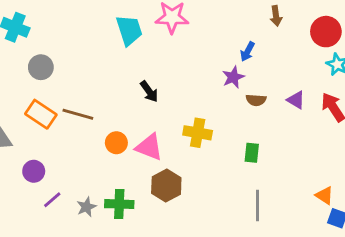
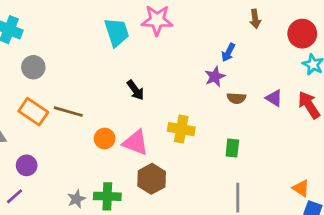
purple line: (52, 200) -> (14, 196), moved

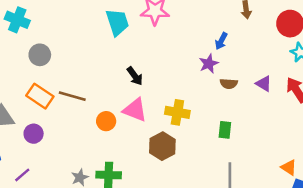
pink triangle: (136, 143) -> (135, 110), moved
purple circle: (27, 165) -> (34, 134), moved
brown hexagon: (152, 179) -> (162, 146), moved

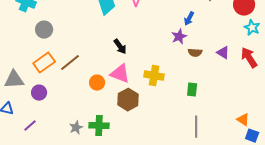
orange rectangle: (40, 96) -> (44, 63), turned -70
brown line: (72, 96) -> (70, 63), turned -55
brown hexagon: (162, 146) -> (128, 100), moved

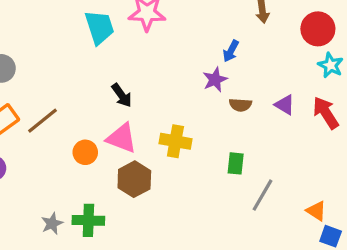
gray line: (196, 127) -> (263, 195), moved, turned 30

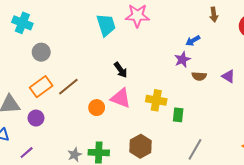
blue arrow: (231, 51) -> (193, 41), turned 32
green rectangle: (236, 163) -> (178, 115), moved
brown hexagon: (134, 179) -> (141, 146), moved
gray line: (263, 195) -> (195, 149), moved

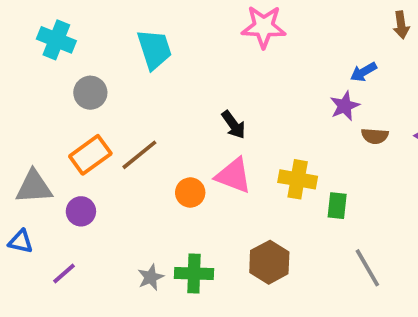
cyan trapezoid: (106, 25) -> (154, 49), moved
gray line: (195, 149) -> (367, 268), turned -60

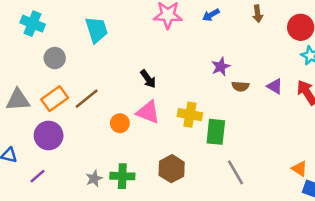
blue arrow: (364, 72) -> (211, 15), moved
gray triangle: (34, 187) -> (18, 100), moved
green rectangle: (337, 206) -> (216, 132), size x1.5
purple circle: (81, 211) -> (49, 136), size x1.5

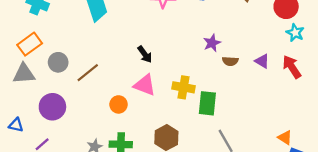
gray circle: (55, 58) -> (58, 62), moved
orange rectangle: (55, 99) -> (30, 44), moved
orange circle: (120, 123) -> (119, 104), moved

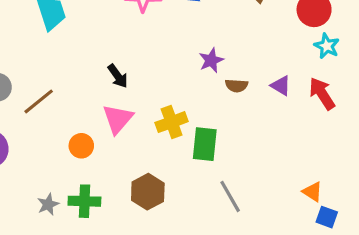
pink triangle: (145, 85) -> (118, 119), turned 50
yellow cross: (183, 87) -> (172, 122), turned -30

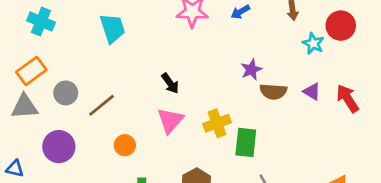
cyan star: (327, 46) -> (313, 43), moved
brown semicircle: (236, 86) -> (273, 92), size x1.4
orange circle: (81, 146) -> (125, 145), moved

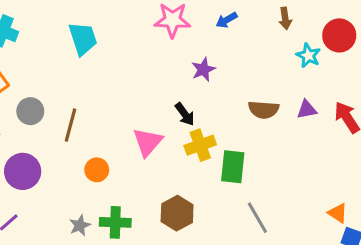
purple star: (251, 70) -> (203, 69), moved
black arrow: (170, 83) -> (185, 114), moved
purple triangle: (312, 92) -> (307, 110), turned -42
brown line: (101, 105) -> (70, 125), turned -36

